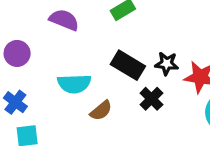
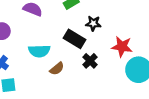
black star: (167, 64) -> (93, 23), moved

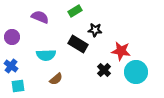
black cross: (90, 61) -> (104, 70), moved
brown semicircle: (57, 69) -> (56, 79), moved

